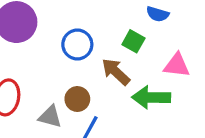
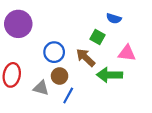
blue circle: (77, 45) -> (54, 52), moved

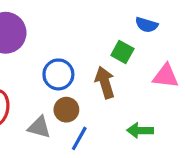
brown arrow: (86, 58) -> (105, 82), turned 30
green arrow: (109, 75) -> (140, 130), moved, size x0.7

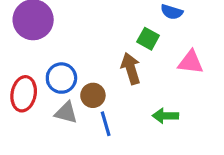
blue circle: (58, 74) -> (61, 78), moved
blue line: (79, 138) -> (106, 124), turned -45

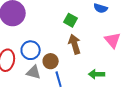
green square: (148, 39) -> (71, 20), moved
pink triangle: (191, 62) -> (113, 40), turned 42

